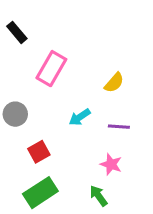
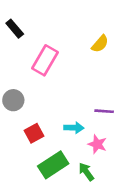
yellow semicircle: (114, 83) -> (100, 44), moved
cyan arrow: (80, 117) -> (74, 128), moved, turned -144
green rectangle: (40, 193) -> (53, 165), moved

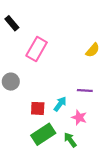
yellow semicircle: (100, 44) -> (93, 50), moved
cyan arrow: (74, 128) -> (60, 104), turned -56
red square: (34, 133) -> (38, 108), moved, turned 32

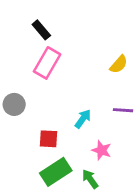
black rectangle: (12, 23) -> (41, 30), moved
purple line: (85, 91) -> (123, 110), moved
cyan arrow: (60, 104) -> (83, 119), moved

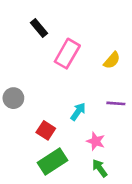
pink rectangle: (47, 63) -> (67, 54), moved
red square: (49, 139) -> (46, 130), turned 30
green arrow: (90, 179) -> (100, 168), moved

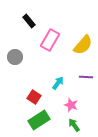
yellow semicircle: (112, 60) -> (83, 45), size x1.5
gray circle: (13, 98) -> (15, 57), moved

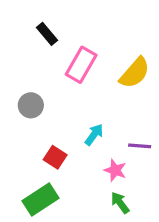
gray circle: (15, 57) -> (31, 105), moved
purple line: (86, 77) -> (140, 146), moved
green rectangle: (39, 120) -> (41, 199), moved

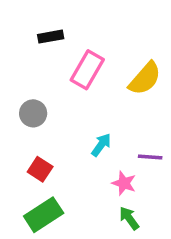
black rectangle: (47, 34) -> (51, 37), turned -60
red square: (55, 157) -> (40, 169), moved

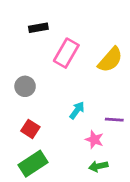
green arrow: (129, 218) -> (98, 166), turned -66

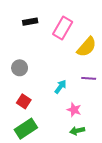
pink rectangle: (66, 53) -> (63, 28), moved
purple line: (114, 120) -> (89, 78), moved

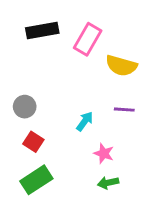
black rectangle: (30, 22) -> (42, 30), size x1.5
yellow semicircle: (87, 47) -> (121, 66), turned 65
gray circle: (20, 68) -> (25, 107), moved

